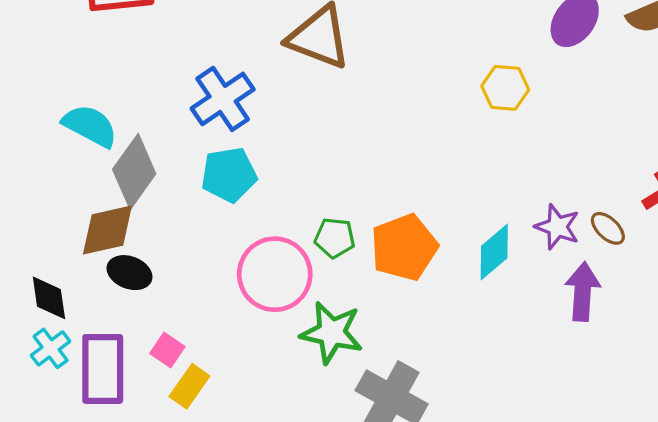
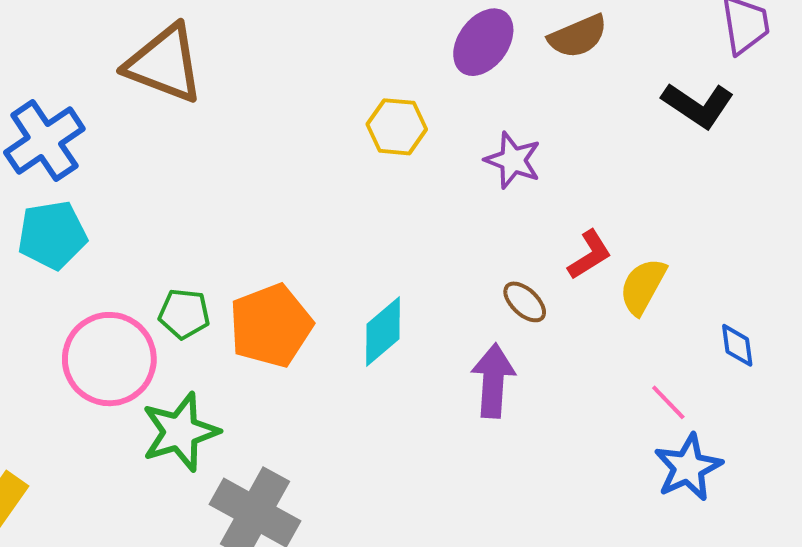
purple star: (557, 227) -> (513, 160), moved
green star: (332, 333) -> (180, 432), turned -30

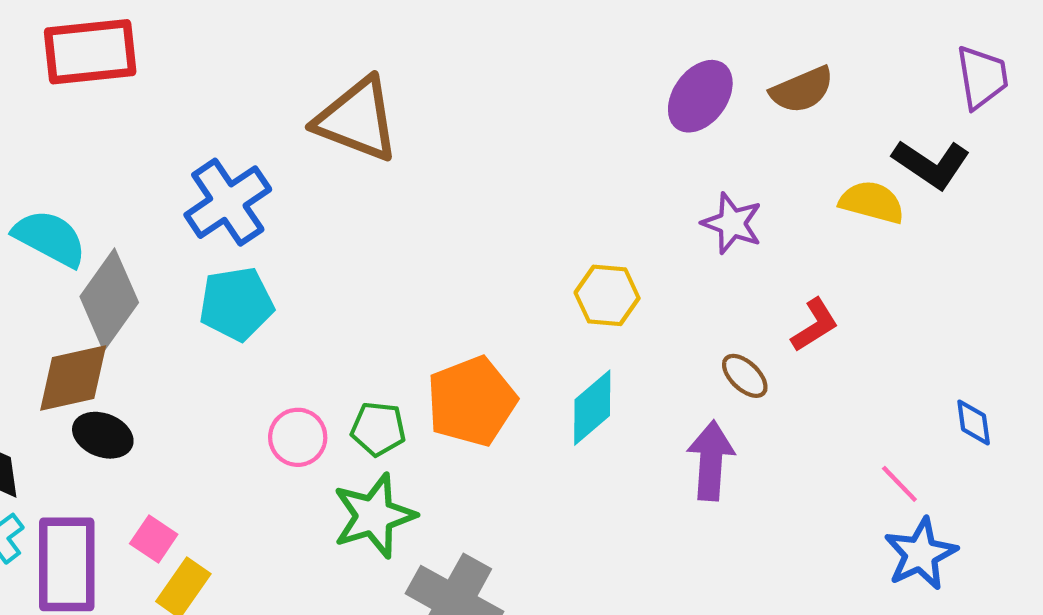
yellow hexagon: (397, 127) -> (607, 295), moved
yellow semicircle: (643, 286) -> (872, 202), moved, turned 76
green pentagon: (184, 314) -> (378, 429), moved
pink circle: (109, 359) -> (298, 437), size x0.6

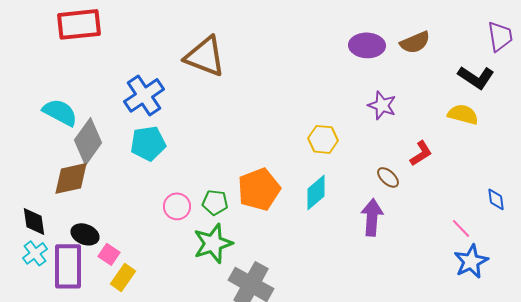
purple ellipse: (700, 96) -> (367, 45), turned 56
yellow semicircle: (872, 202) -> (463, 114), moved
black ellipse: (103, 435) -> (85, 234), moved

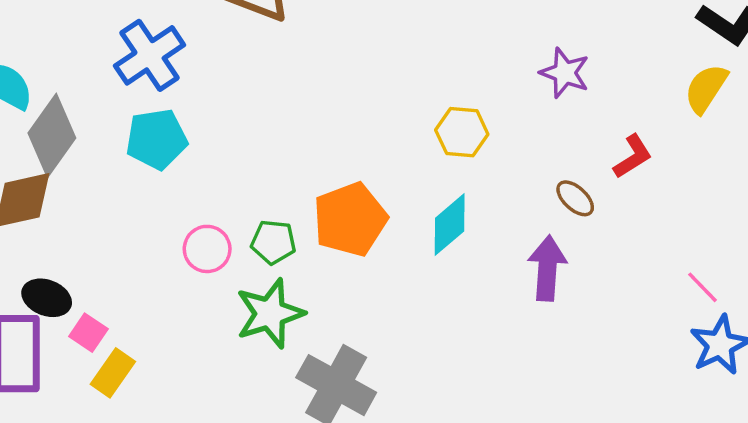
yellow semicircle: (463, 114) -> (706, 88), turned -72

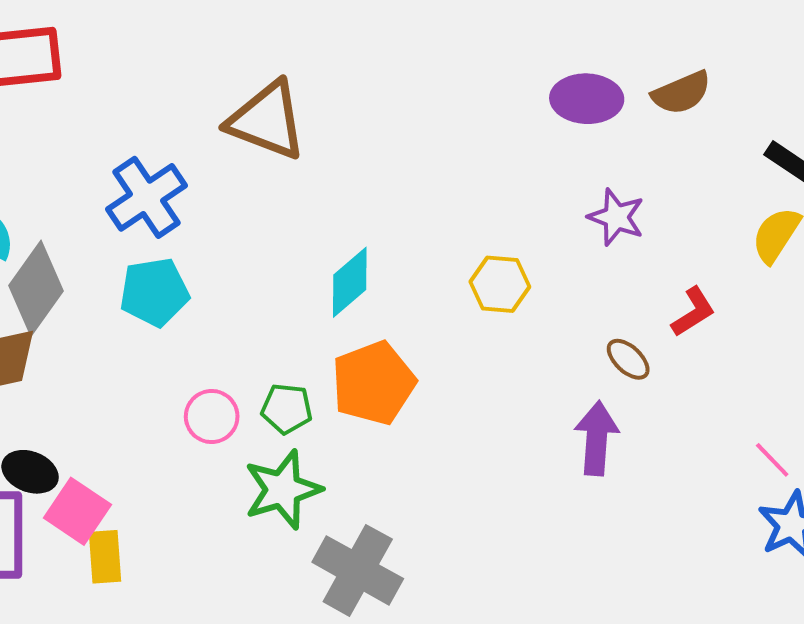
cyan diamond: (450, 225) -> (350, 282), moved
pink square: (88, 333) -> (77, 511), size x1.5
yellow rectangle: (113, 373) -> (105, 557), turned -39

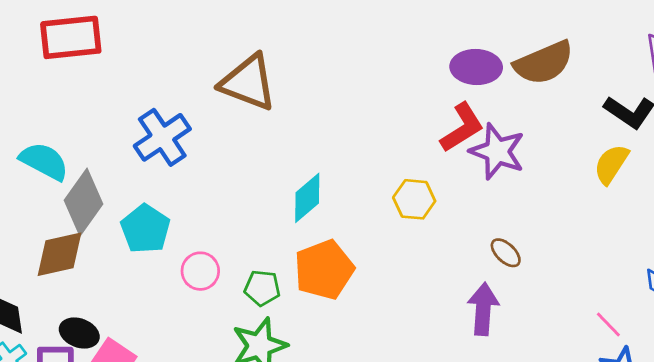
brown semicircle: (681, 93) -> (544, 63), size x1.4
purple star: (616, 217) -> (497, 151), size x1.4
cyan pentagon: (154, 292) -> (145, 229), moved, turned -30
red L-shape: (693, 312) -> (462, 128), moved, size x1.4
pink circle: (212, 416) -> (200, 271), moved

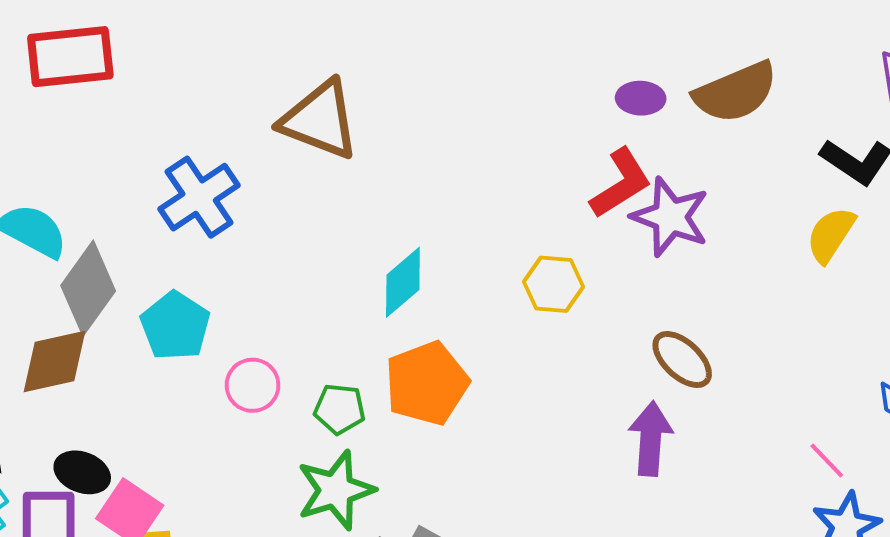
purple ellipse: (476, 67) -> (641, 98), size x0.7
brown ellipse: (506, 253) -> (682, 360), size x1.4

